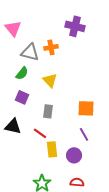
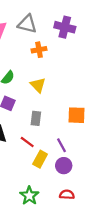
gray triangle: (30, 52) -> (27, 24), moved
purple line: (84, 134) -> (62, 145), moved
yellow rectangle: (52, 149) -> (40, 159), turned 35

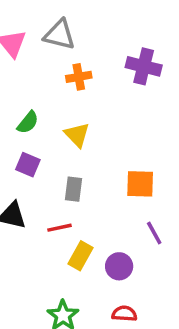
purple cross: (65, 27) -> (144, 66), moved
red line: (27, 142) -> (59, 228), turned -48
purple line: (62, 145) -> (154, 233), moved

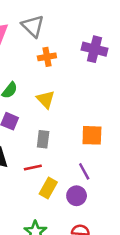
gray triangle: (59, 35) -> (33, 26), turned 30
purple line: (154, 233) -> (84, 171), moved

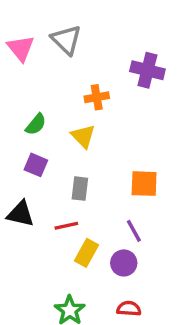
orange cross: (47, 57) -> (97, 97), moved

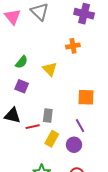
purple cross: (147, 70) -> (84, 14), moved
orange cross: (97, 97) -> (73, 46), moved
gray rectangle: (80, 189) -> (48, 115), moved
red line: (66, 226) -> (33, 127), moved

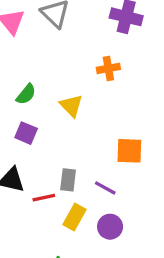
purple line: (80, 126) -> (105, 188), moved, turned -32

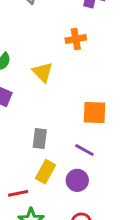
purple line: (105, 188) -> (84, 150), moved
red line: (44, 198) -> (18, 193), moved

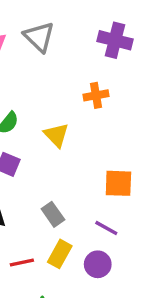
gray rectangle: (40, 138) -> (53, 214), turned -42
red line: (18, 193) -> (22, 263), moved

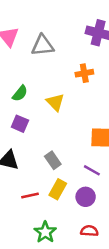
gray triangle: (39, 37) -> (43, 45), moved, turned -50

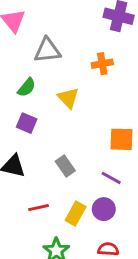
gray triangle: (43, 45) -> (47, 50), moved
yellow rectangle: (58, 189) -> (76, 214), moved

